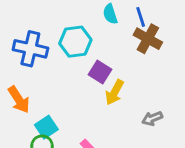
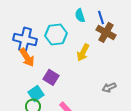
purple square: (100, 72) -> (51, 77), moved
yellow arrow: (115, 92) -> (83, 52), moved
orange arrow: (19, 100) -> (27, 57), moved

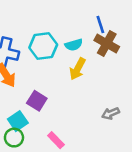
cyan semicircle: (80, 15) -> (74, 45), moved, turned -88

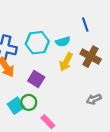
brown cross: (107, 44) -> (91, 57), moved
purple square: (37, 101) -> (36, 79), moved
green circle: (14, 138) -> (29, 102), moved

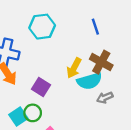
cyan semicircle: (63, 42) -> (89, 81), moved, size x1.5
cyan hexagon: (37, 43) -> (42, 27), moved
gray arrow: (94, 99) -> (105, 98), moved

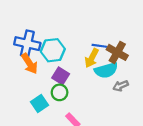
cyan hexagon: (42, 27) -> (53, 50), moved
blue line: (95, 27) -> (99, 46), moved, turned -64
green circle: (33, 113) -> (60, 92), moved

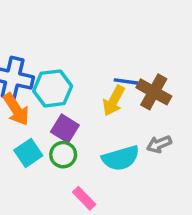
cyan semicircle: (106, 70) -> (121, 158), moved
cyan square: (40, 104) -> (28, 153), moved

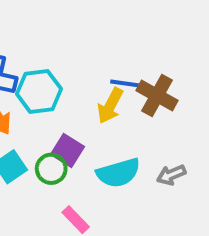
purple square: (65, 129) -> (67, 150), moved
gray arrow: (159, 144) -> (171, 175), moved

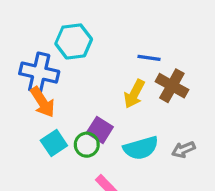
blue line: (124, 83) -> (149, 58), moved
cyan hexagon: (39, 91) -> (74, 41), moved

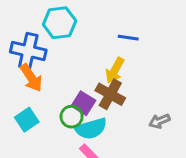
brown cross: (172, 86) -> (110, 94), moved
cyan square: (54, 143) -> (27, 120), moved
cyan semicircle: (141, 148) -> (91, 129), moved

